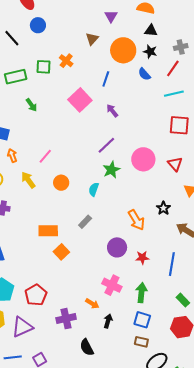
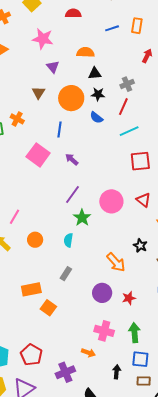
black arrow: (108, 321) -> (117, 372), moved

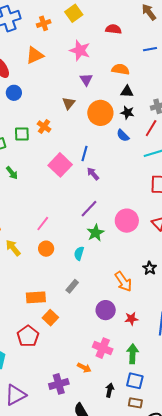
blue line: (59, 130) -> (84, 154), moved
pink line: (15, 217) -> (43, 224), moved
red pentagon: (31, 355) -> (28, 336), moved

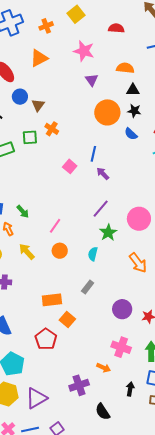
brown triangle: (69, 103) -> (38, 105), moved
pink square: (60, 165) -> (70, 166), size x0.6
green arrow: (12, 173) -> (23, 212), moved
orange arrow: (123, 282) -> (138, 263), moved

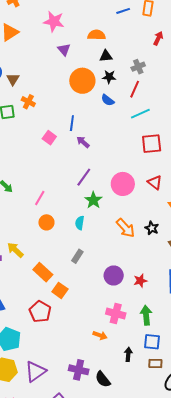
yellow arrow: (27, 251) -> (15, 250), moved
orange rectangle: (52, 300) -> (43, 272), turned 54
purple cross: (79, 385) -> (79, 370), moved, turned 36

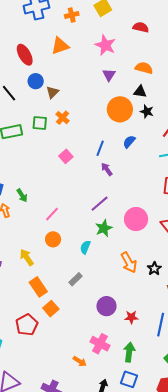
black triangle: (106, 56) -> (140, 92), moved
blue semicircle: (108, 100) -> (129, 142), moved, turned 80
pink square: (49, 138) -> (66, 156), moved
yellow arrow: (15, 250) -> (27, 257), moved

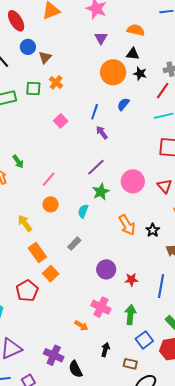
blue square: (129, 379) -> (144, 340), moved, turned 36

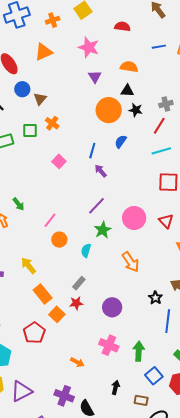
orange circle: (51, 204) -> (59, 240), moved
black star: (153, 230) -> (155, 298), moved
red star: (131, 280) -> (76, 303), moved
orange arrow: (81, 325) -> (77, 362), moved

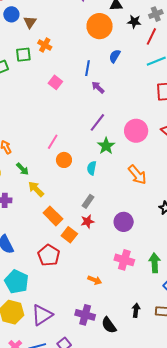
black star: (136, 110) -> (134, 22), moved
green arrow: (18, 204) -> (23, 169), moved
black arrow: (115, 387) -> (136, 310), moved

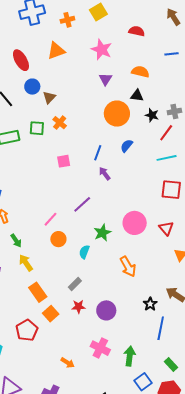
pink square: (55, 82) -> (64, 161), turned 32
purple line: (97, 122) -> (82, 204), moved
red star: (87, 221) -> (79, 307), moved

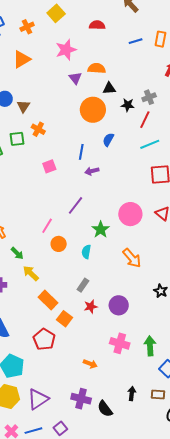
pink star: (102, 50) -> (66, 50), turned -30
orange semicircle: (140, 72) -> (97, 68), moved
purple arrow: (105, 174) -> (92, 171), turned -56

